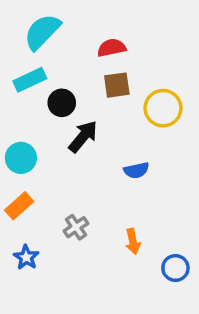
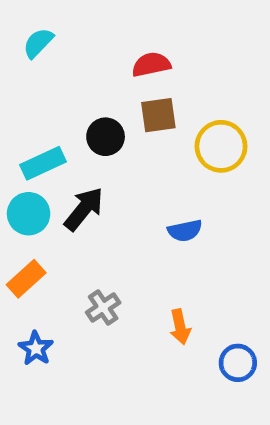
cyan semicircle: (42, 32) -> (38, 43), moved, size x0.6
cyan rectangle: (30, 80) -> (43, 163), moved
black circle: (62, 103) -> (106, 137), moved
black arrow: (83, 137) -> (84, 209), moved

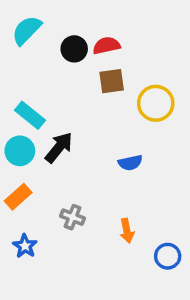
cyan semicircle: (38, 43) -> (27, 30), size x1.4
black circle: (106, 137) -> (74, 49), moved
cyan rectangle: (43, 163) -> (30, 115), turned 64
gray cross: (103, 308) -> (72, 217), turned -35

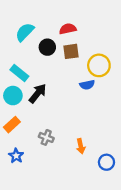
cyan semicircle: (27, 30) -> (25, 32), moved
black circle: (74, 49) -> (47, 47), moved
blue semicircle: (130, 163) -> (87, 85), moved

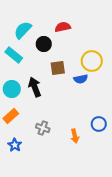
brown square: (71, 51) -> (58, 68), moved
cyan rectangle: (19, 73) -> (14, 55), moved
black arrow: (38, 93) -> (35, 87), turned -60
blue circle: (106, 162) -> (99, 124), moved

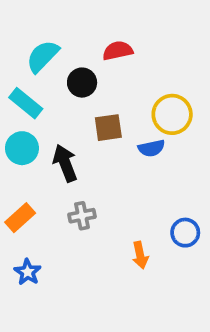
cyan circle: (12, 89) -> (22, 148), moved
gray cross: (43, 128) -> (82, 216), moved, turned -32

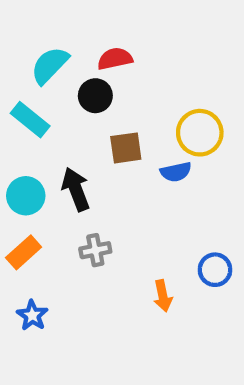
red semicircle: (118, 51) -> (115, 59), moved
cyan circle: (22, 148) -> (26, 196), moved

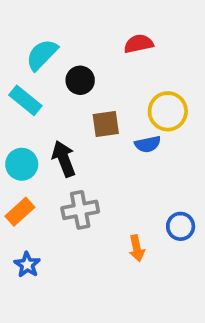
red semicircle: (115, 59) -> (139, 44), moved
gray cross: (95, 250) -> (80, 210), size x1.4

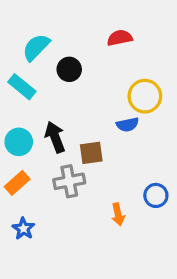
brown square: (106, 124) -> (91, 153), moved

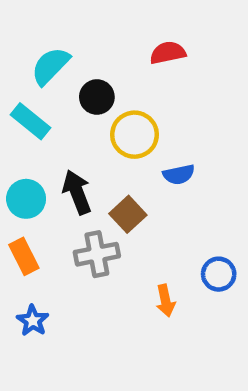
yellow circle: (145, 96) -> (135, 135), moved
brown square: (91, 153) -> (128, 214), turned -35
orange rectangle: (17, 183) -> (24, 256), turned -75

